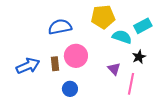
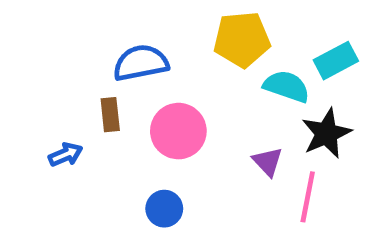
black star: (139, 57) -> (326, 133), size x1.5
brown rectangle: (55, 64) -> (110, 115), moved
blue arrow: (28, 66) -> (66, 155), size x0.6

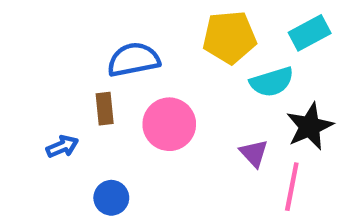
cyan rectangle: (336, 61) -> (310, 33), moved
cyan semicircle: (287, 86) -> (272, 82), turned 144
blue circle: (164, 209) -> (111, 198), moved

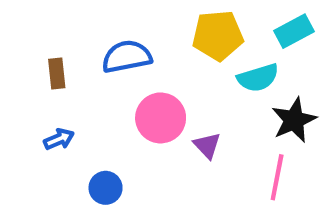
brown rectangle: (105, 109) -> (57, 74), moved
purple triangle: (254, 153) -> (207, 145), moved

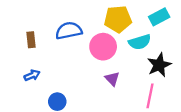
pink circle: (161, 118) -> (103, 47), moved

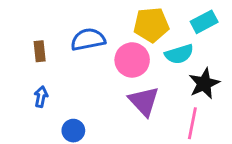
blue arrow: (32, 75) -> (41, 97), turned -56
purple triangle: (112, 79) -> (144, 101), size x1.6

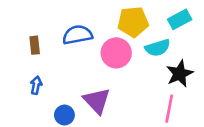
purple triangle: (144, 101) -> (97, 101), moved

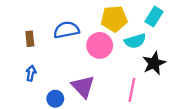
cyan rectangle: (180, 19) -> (154, 17), turned -30
pink line: (169, 109) -> (132, 90), moved

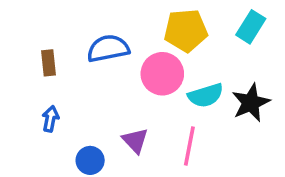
cyan semicircle: (135, 41) -> (206, 95), moved
purple triangle: (83, 86) -> (135, 141), size x0.7
pink line: (132, 90) -> (189, 146), moved

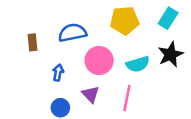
pink circle: (162, 74) -> (99, 61), moved
black star: (251, 103) -> (170, 54), moved
blue arrow: (50, 119) -> (58, 73), moved

